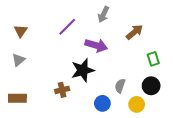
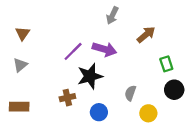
purple line: (67, 27) -> (73, 51), moved
black circle: (151, 86) -> (174, 90), moved
blue circle: (102, 103) -> (99, 112), moved

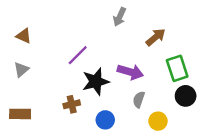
brown triangle: (22, 34) -> (24, 36), turned -40
purple arrow: (105, 49) -> (130, 72), moved
green rectangle: (166, 64) -> (177, 68), size x1.5

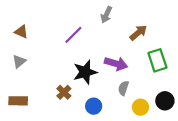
purple line: (78, 55) -> (73, 35), moved
black circle: (186, 96) -> (165, 101), moved
brown cross: (72, 104) -> (64, 92), turned -32

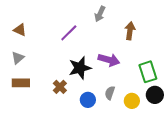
brown arrow: (138, 33) -> (130, 31), turned -42
green rectangle: (157, 60) -> (148, 72), moved
gray semicircle: (123, 88) -> (110, 93), moved
brown rectangle: (18, 101) -> (21, 83), moved

